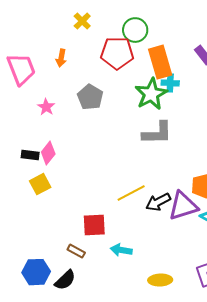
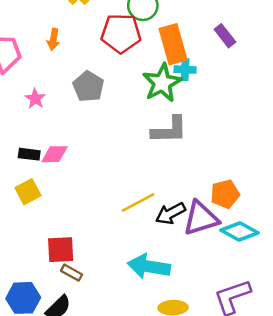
pink diamond: (48, 153) -> (55, 154), moved, turned 50
black rectangle: (30, 155) -> (29, 154), moved
red square: (94, 225) -> (61, 250), moved
cyan arrow: (121, 250) -> (149, 267), moved, size x1.6

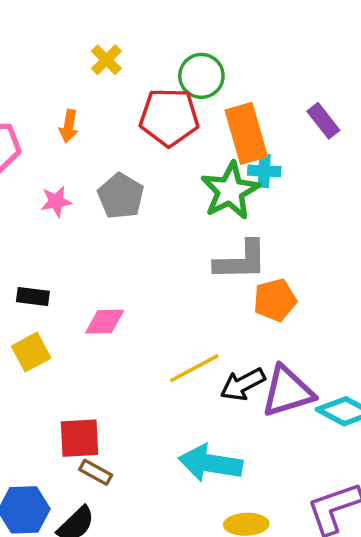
pink star: (35, 99) -> (56, 201), moved, turned 30
pink diamond: (55, 154) -> (105, 322), moved
orange pentagon: (225, 194) -> (275, 300), moved

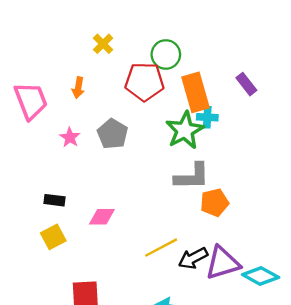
pink star: (56, 201) -> (70, 137), turned -30

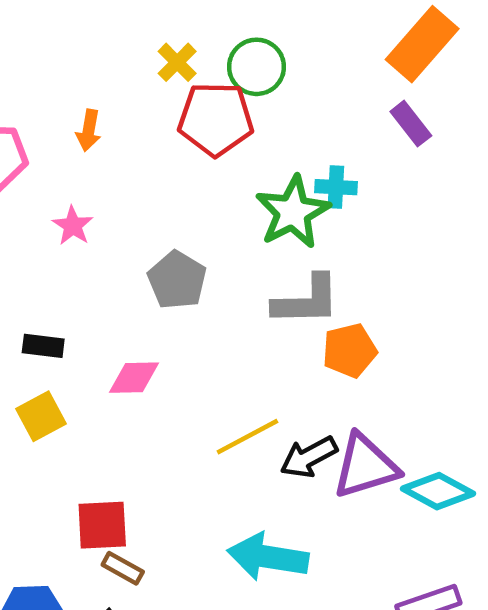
yellow cross: (103, 44) -> (177, 62), moved
orange rectangle: (195, 92) -> (422, 44), moved, turned 57
gray pentagon: (113, 134) -> (177, 280), moved

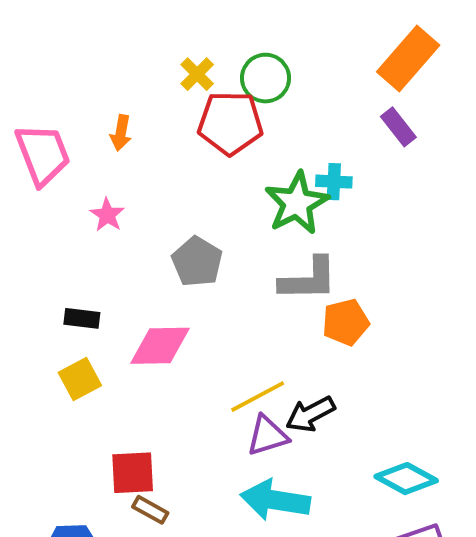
pink diamond: (134, 378) -> (160, 346), size x1.4
purple triangle: (365, 466) -> (267, 436), moved, size x0.7
cyan diamond: (438, 491) -> (406, 479), moved

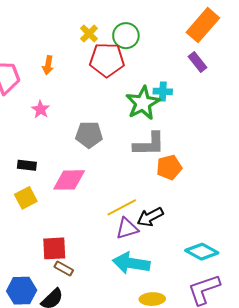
gray pentagon: (197, 262) -> (89, 135), turned -30

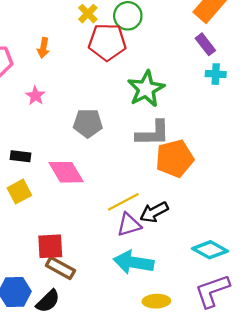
cyan cross: (163, 91) -> (216, 74), moved
orange pentagon: (169, 167) -> (175, 158), size x1.4
pink diamond: (69, 180) -> (66, 172), turned 60
brown rectangle: (64, 268) -> (60, 268), size x1.4

